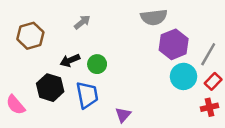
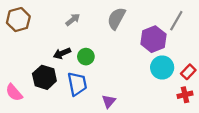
gray semicircle: (154, 17) -> (116, 18), moved, turned 125
brown hexagon: (30, 36) -> (18, 20), moved
gray line: (208, 54) -> (176, 21), moved

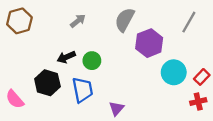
purple hexagon: (153, 39) -> (149, 43), moved

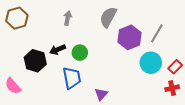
gray arrow: (78, 21) -> (68, 18), turned -40
gray line: (189, 22) -> (157, 33), moved
black hexagon: (47, 83) -> (35, 61), moved

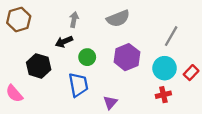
gray semicircle: (108, 17) -> (118, 18), turned -140
purple hexagon: (130, 37) -> (127, 57), moved
black arrow: (58, 50) -> (64, 42), moved
red cross: (172, 88) -> (163, 95), moved

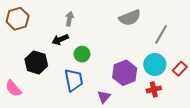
gray semicircle: (118, 18) -> (130, 18), moved
purple hexagon: (127, 57) -> (125, 73), moved

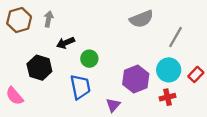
gray arrow: (70, 19) -> (49, 19), moved

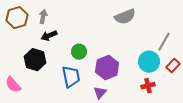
gray line: (175, 37) -> (164, 42), moved
black arrow: (66, 43) -> (49, 36), moved
purple hexagon: (136, 79) -> (107, 68), moved

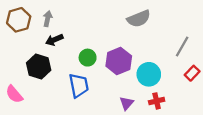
cyan circle: (149, 62) -> (149, 74), moved
purple hexagon: (107, 68) -> (119, 61), moved
red cross: (148, 86) -> (157, 101), moved
purple triangle: (100, 93) -> (127, 103), moved

